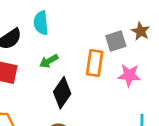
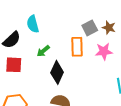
brown star: (141, 31) -> (109, 28), moved

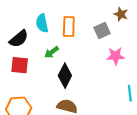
brown star: (109, 28) -> (121, 14), moved
orange rectangle: (77, 47) -> (69, 27), moved

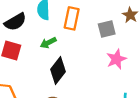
pink star: (115, 56) -> (116, 59), turned -30

